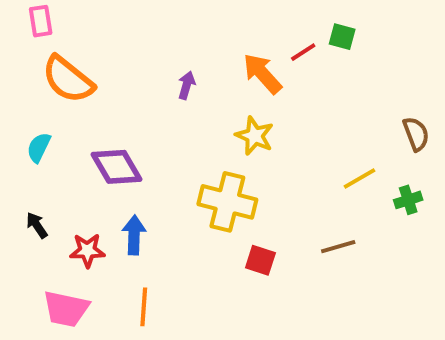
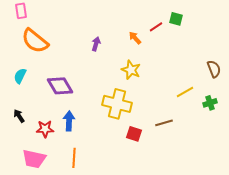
orange arrow: (262, 74) -> (135, 38), size x0.6
brown line: (338, 247) -> (164, 123), moved

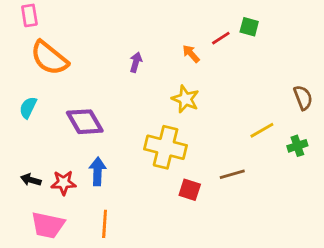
black arrow: (19, 116) -> (31, 180), moved, turned -40

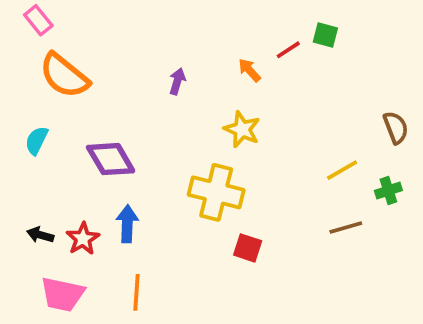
pink rectangle: (29, 15) -> (38, 20), turned -30
brown line: (232, 174) -> (346, 228), moved
red star: (63, 183) -> (83, 239), turned -30

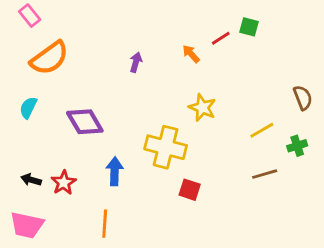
orange semicircle: (64, 76) -> (49, 58), turned -75
yellow star: (242, 129) -> (202, 108), moved
blue arrow: (127, 224) -> (115, 171), moved
pink trapezoid: (62, 294) -> (27, 225), moved

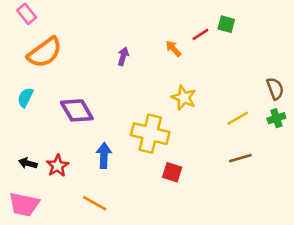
green cross: (297, 146) -> (276, 118), moved
orange line: (105, 224) -> (95, 203), turned -65

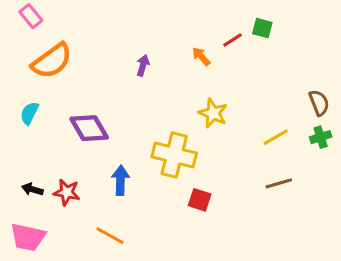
red star: (58, 166) -> (67, 192), turned -30

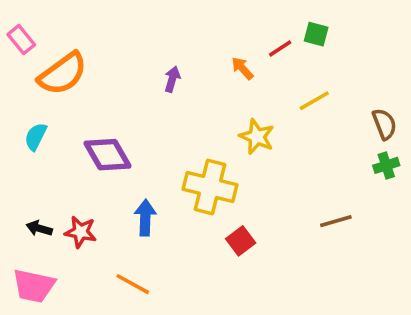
pink rectangle: (31, 16) -> (21, 40), moved
yellow line: (276, 137) -> (314, 101), moved
red square: (200, 200) -> (241, 241), turned 35

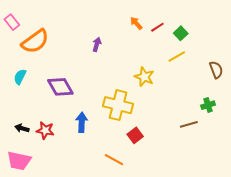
green square: (316, 34) -> (181, 33), moved, turned 32
orange arrow: (242, 68) -> (136, 23), moved
green cross: (386, 165) -> (208, 105), moved
orange line: (133, 284) -> (114, 160), moved

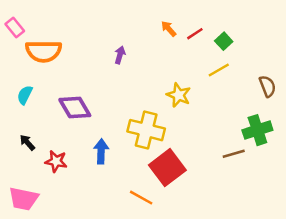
orange semicircle: (35, 41) -> (44, 51), turned 36
green cross: (208, 105) -> (257, 130), size x1.6
black arrow: (22, 128) -> (27, 143), moved, turned 32
red square: (135, 135) -> (167, 168), size x1.8

